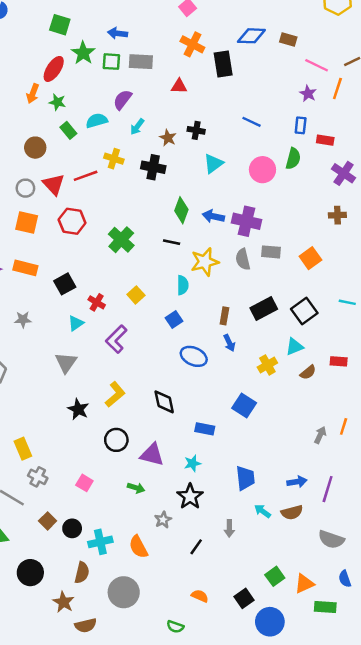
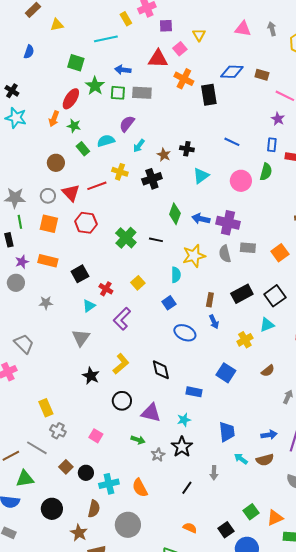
red triangle: (179, 86) -> (158, 59), moved, size x1.5
black cross: (153, 167) -> (152, 179), turned -30
black line: (172, 242) -> (156, 240), moved
brown semicircle: (308, 372) -> (268, 371), moved
gray star: (163, 520) -> (158, 455), moved

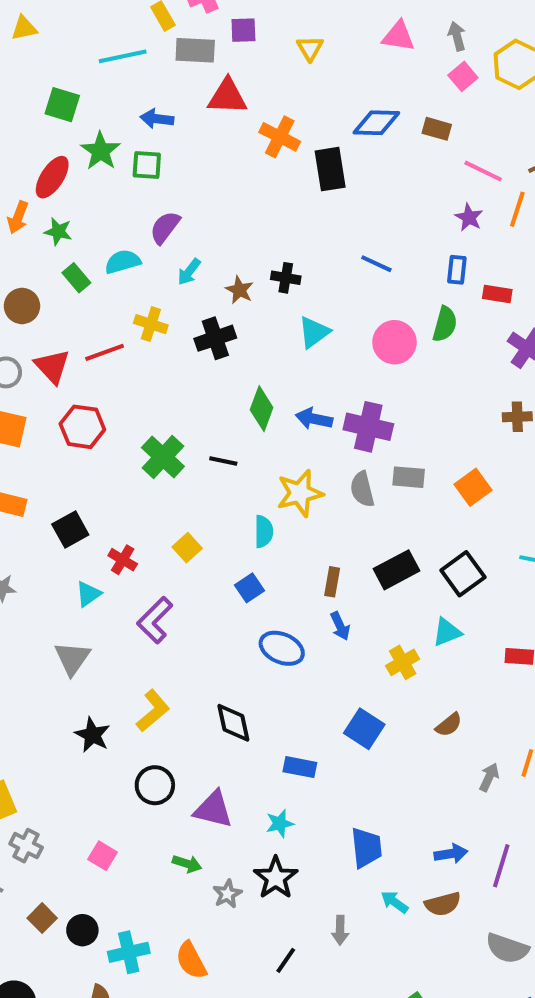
pink square: (180, 49) -> (463, 76), moved
gray rectangle: (142, 93) -> (195, 50), moved

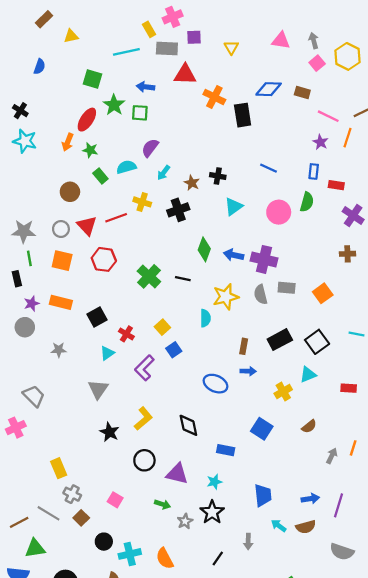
blue square: (250, 588) -> (174, 350), moved
blue arrow: (340, 626) -> (248, 371), turned -63
brown square: (42, 918) -> (81, 518), moved

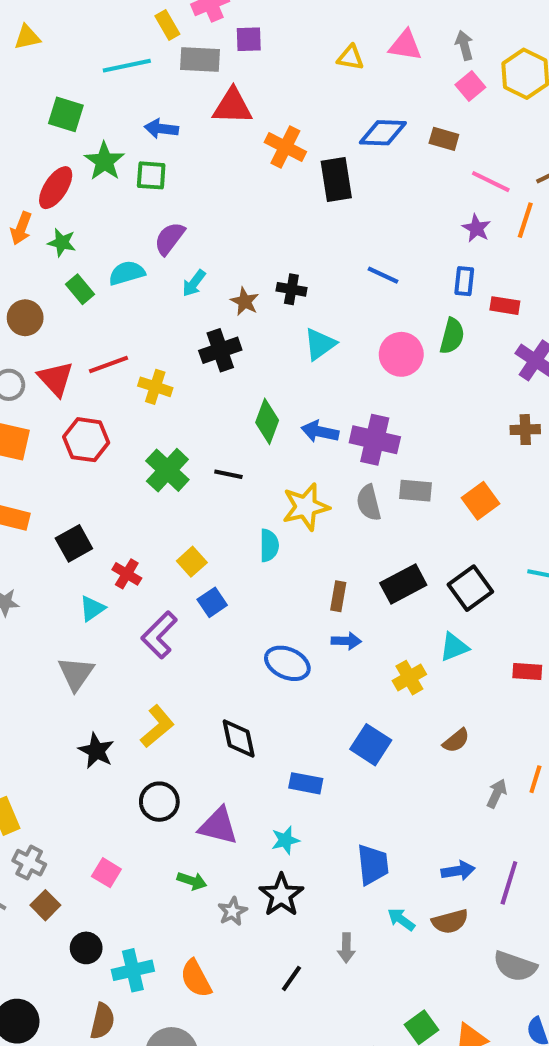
yellow triangle: (231, 47) -> (350, 58), moved, turned -49
yellow cross: (142, 202) -> (155, 387), moved

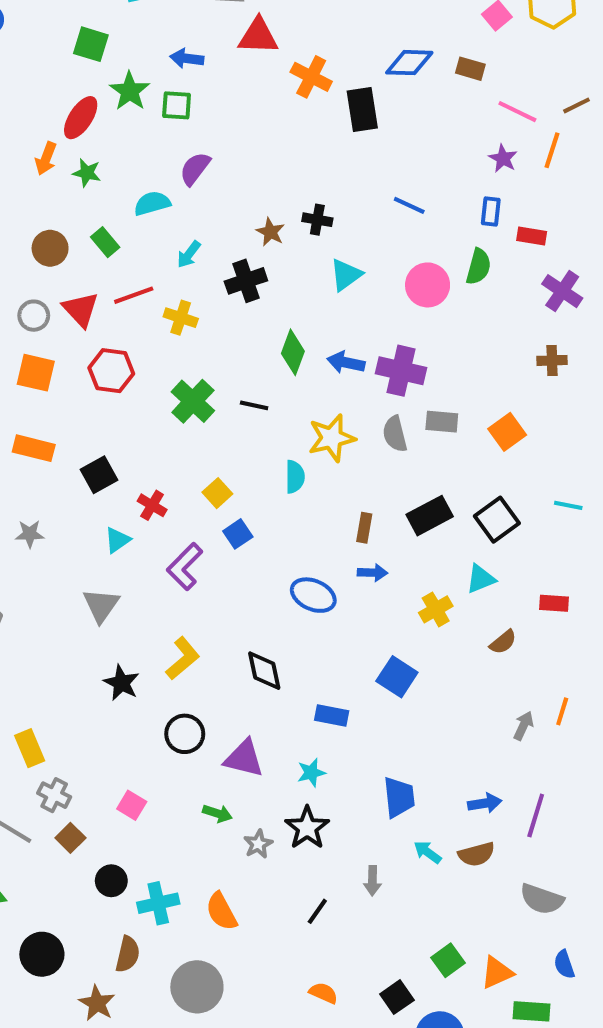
cyan arrow: (194, 283) -> (189, 254), moved
green rectangle: (80, 289) -> (105, 242), moved
brown semicircle: (456, 741) -> (503, 642), moved

